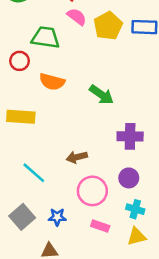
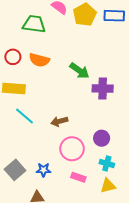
red circle: (20, 61) -> (13, 57), moved
purple cross: (130, 136) -> (103, 89), moved
cyan line: (34, 173) -> (24, 116), moved

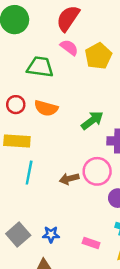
green arrow: (79, 71) -> (92, 120), turned -72
cyan line: (24, 116) -> (29, 173), turned 60
pink circle: (72, 149) -> (97, 171), moved

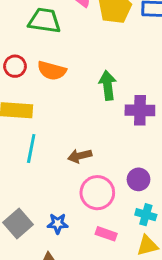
green arrow: (92, 120) -> (108, 85), turned -60
pink circle: (97, 171) -> (97, 193), moved

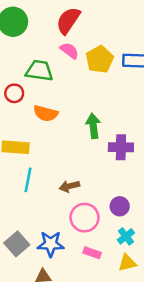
red circle: (15, 66) -> (14, 93), moved
cyan cross: (146, 215) -> (126, 236), turned 36
blue star: (58, 224) -> (51, 244), size x1.5

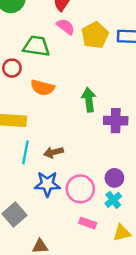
brown arrow: (69, 186) -> (53, 152), moved
cyan cross: (126, 236) -> (113, 200), moved
blue star: (51, 244) -> (47, 184), moved

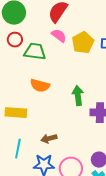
red circle: (12, 68) -> (15, 40), moved
cyan line: (25, 152) -> (18, 149), moved

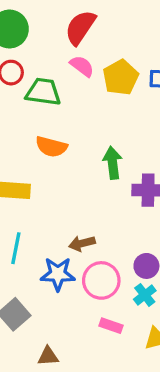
brown arrow: (49, 139) -> (82, 243), moved

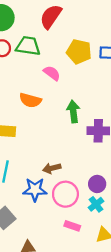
pink semicircle: (82, 66) -> (52, 73), moved
yellow pentagon: (121, 77) -> (79, 52), turned -30
green trapezoid: (43, 92) -> (28, 46), moved

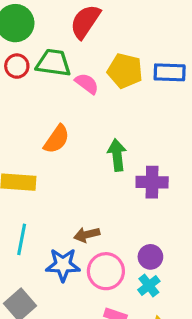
pink semicircle: (52, 73) -> (87, 84), moved
orange semicircle: (30, 100) -> (57, 139), turned -70

